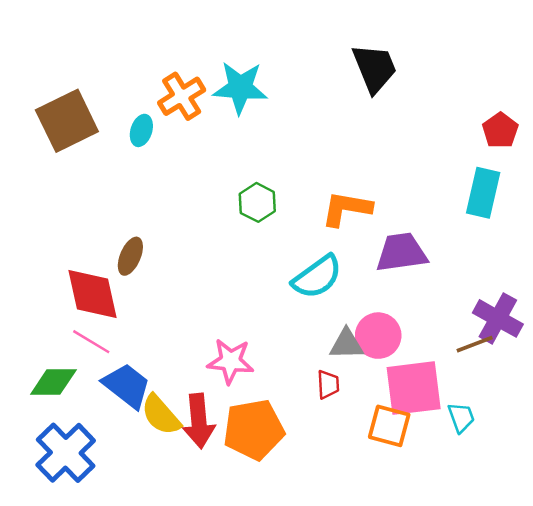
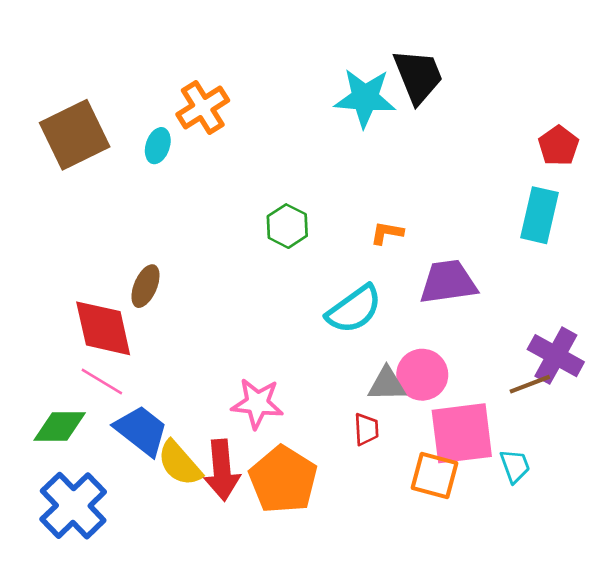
cyan star: (240, 88) -> (365, 98), moved
orange L-shape: (346, 209) -> (387, 233), size x0.6
orange pentagon: (254, 430) -> (283, 480), turned -30

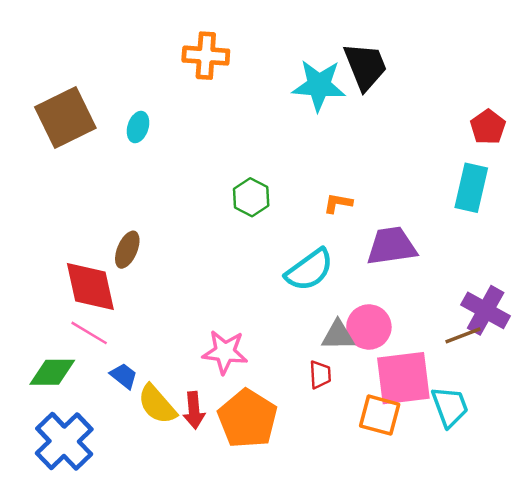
orange cross: (203, 107) -> (206, 56), moved, turned 36
blue trapezoid: (141, 431) -> (124, 376), size x0.6
cyan trapezoid: (515, 466) -> (450, 407), size x1.4
red arrow: (222, 470) -> (194, 410), size x0.7

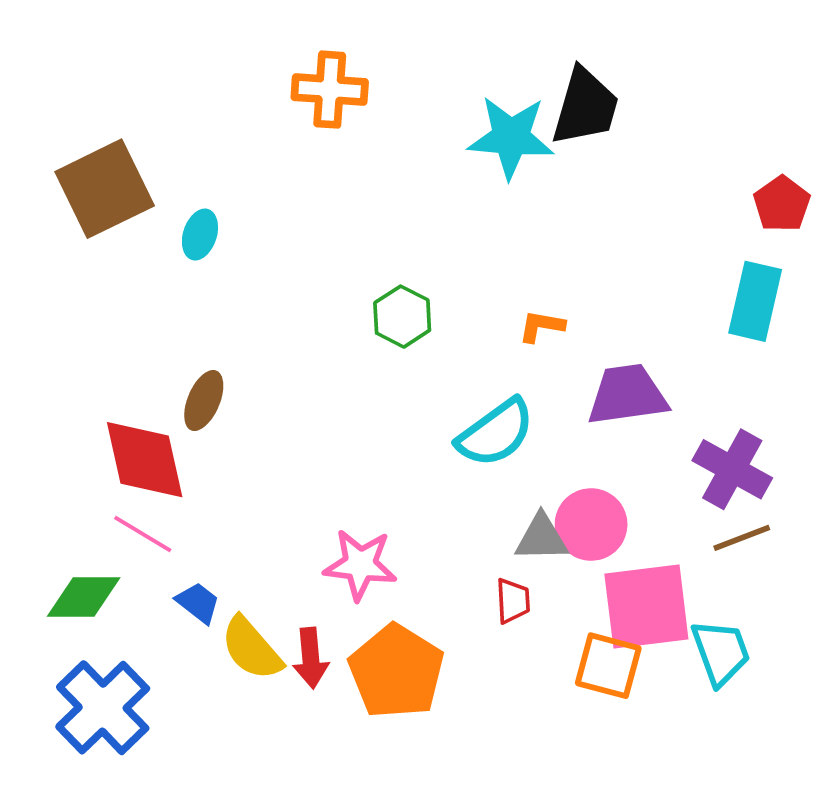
black trapezoid: (365, 66) -> (585, 107), turned 38
cyan ellipse: (138, 127) -> (200, 235), moved
purple cross: (486, 310) -> (732, 469), moved

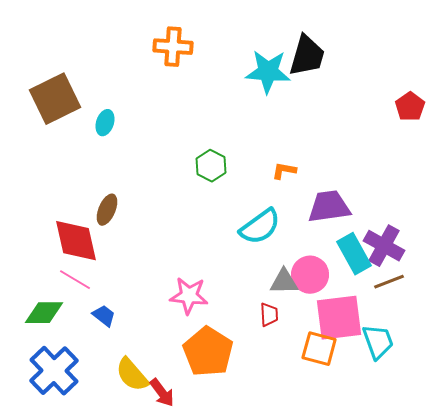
cyan rectangle: (755, 301) -> (354, 254), moved, turned -42
yellow semicircle: (251, 649) -> (132, 375), moved
red arrow: (311, 658) -> (162, 393), moved, turned -32

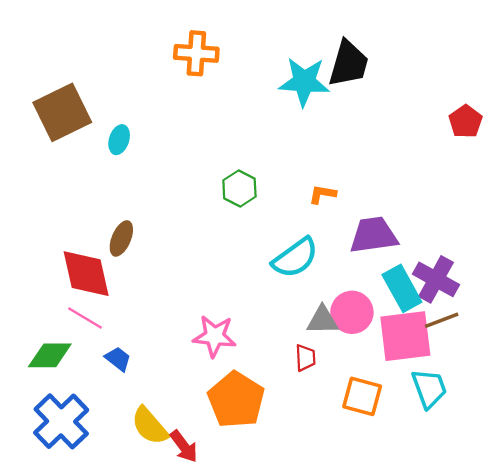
pink square: (339, 318) -> (405, 336), moved

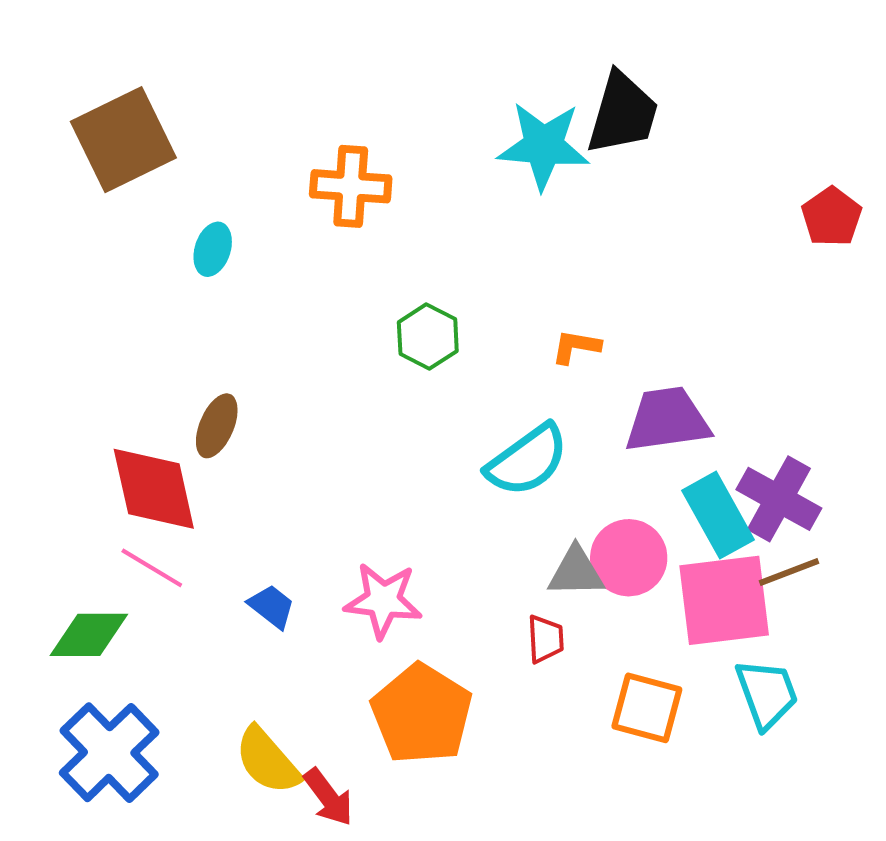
orange cross: (196, 53) -> (351, 186), moved
brown square: (62, 112) -> (123, 140), moved
blue trapezoid: (118, 359) -> (272, 606), moved

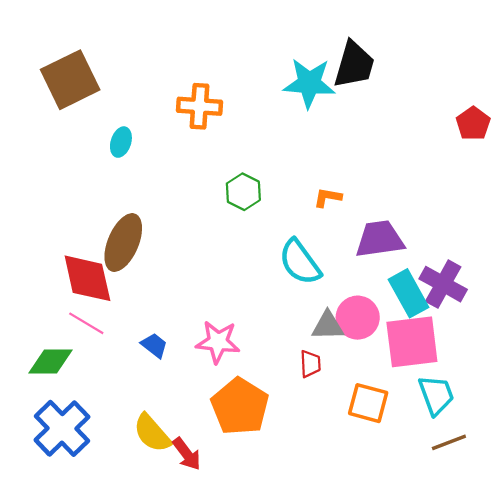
brown ellipse: (217, 426) -> (123, 243), size x1.6
cyan semicircle: (527, 460) -> (300, 262), turned 90
brown line: (789, 572) -> (449, 442), moved

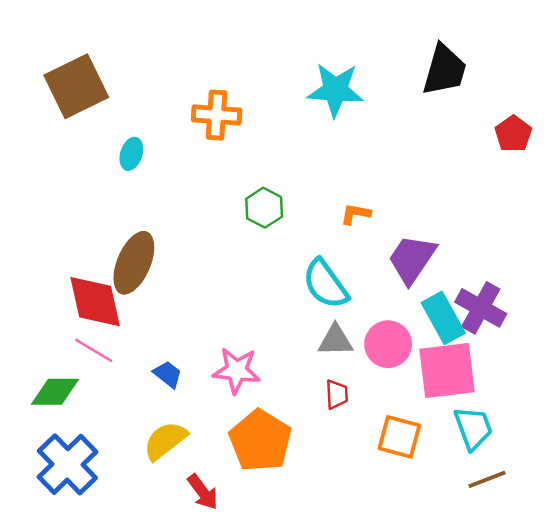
black trapezoid: (354, 65) -> (444, 70), moved
purple trapezoid: (380, 239) -> (412, 259), turned -48
gray triangle: (328, 326) -> (335, 340), moved
yellow semicircle: (152, 433) -> (165, 441), moved, turned 93

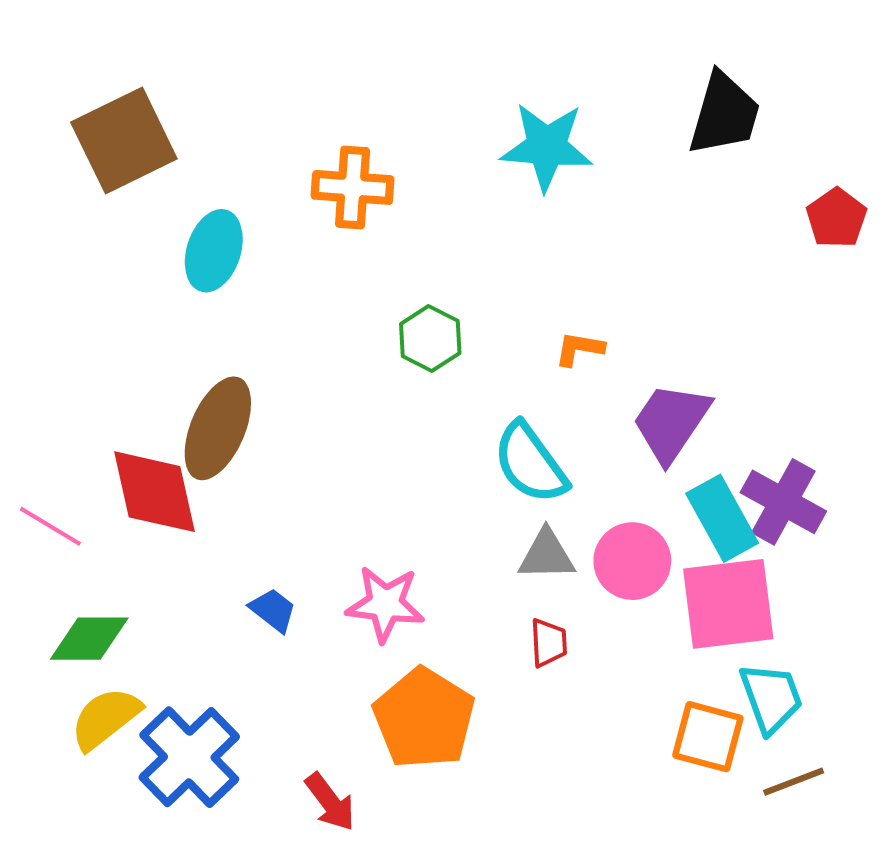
cyan ellipse: (131, 154) -> (214, 251), size x1.5
pink line: (94, 350) -> (50, 526), moved
orange square: (399, 437) -> (708, 737), moved
yellow semicircle: (165, 441) -> (106, 718), moved
blue cross: (67, 464) -> (189, 757), moved

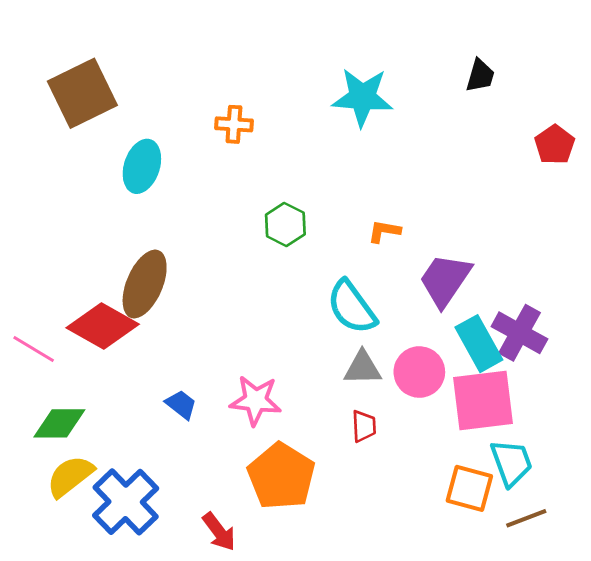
black trapezoid: (724, 114) -> (480, 76), size x0.6
orange cross: (353, 187) -> (234, 124), size x0.7
red diamond: (155, 492) -> (103, 326), turned -48

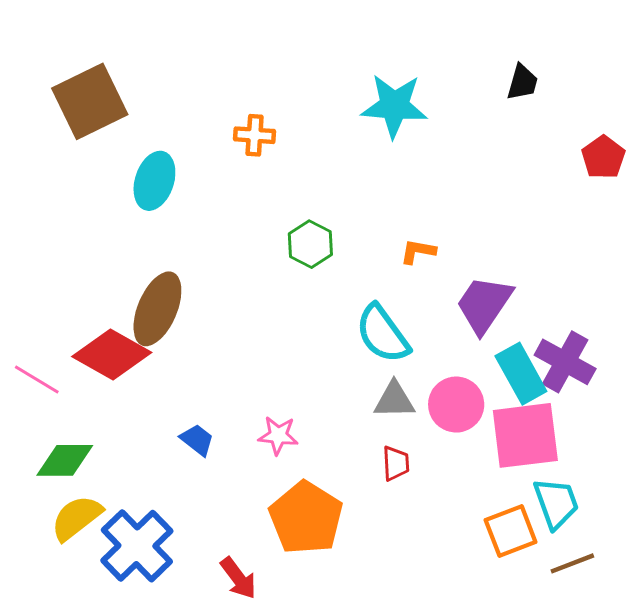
pink star: (256, 400) -> (278, 435), size x0.7
orange square: (469, 488) -> (511, 531), turned -36

